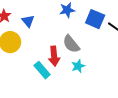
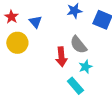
cyan rectangle: (42, 70) -> (75, 86), moved

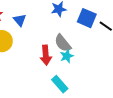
cyan star: (85, 67) -> (67, 56), moved

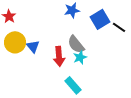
blue square: (87, 18) -> (100, 19), turned 36
blue triangle: (20, 20) -> (33, 46), moved

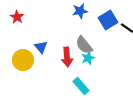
yellow circle: (15, 42) -> (23, 60), moved

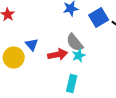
red arrow: (67, 57) -> (58, 54), turned -96
cyan rectangle: (81, 86) -> (72, 84), turned 54

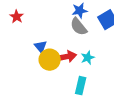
gray semicircle: (75, 42) -> (79, 27), moved
yellow circle: (14, 58) -> (50, 60), moved

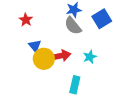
red star: (17, 17) -> (26, 20), moved
cyan star: (88, 58) -> (90, 57), moved

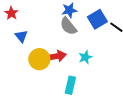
red star: (26, 20) -> (11, 13), moved
blue triangle: (35, 46) -> (21, 36), moved

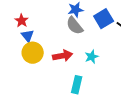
red star: (11, 13) -> (22, 21), moved
yellow circle: (39, 59) -> (33, 53), moved

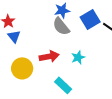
yellow circle: (33, 53) -> (22, 68), moved
cyan rectangle: (77, 85) -> (63, 85), turned -60

